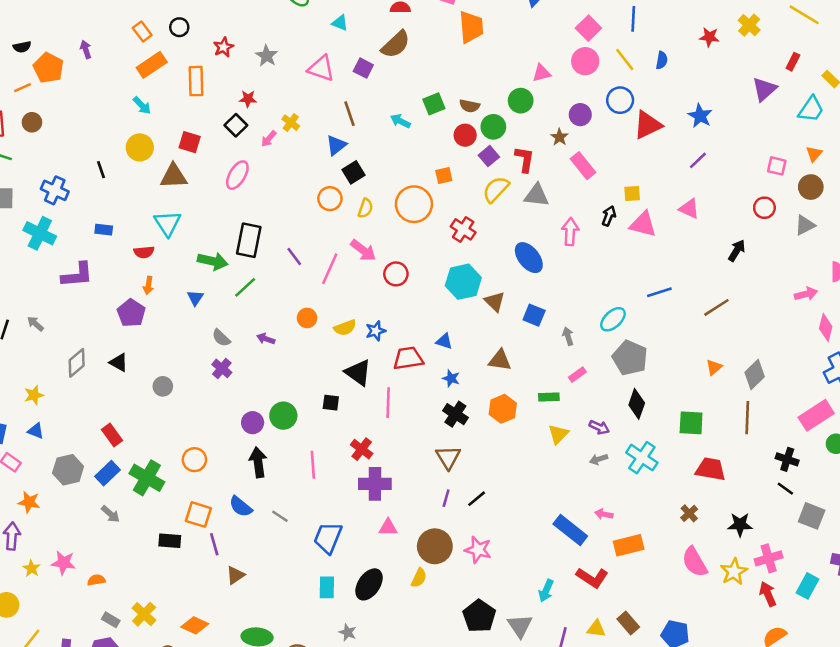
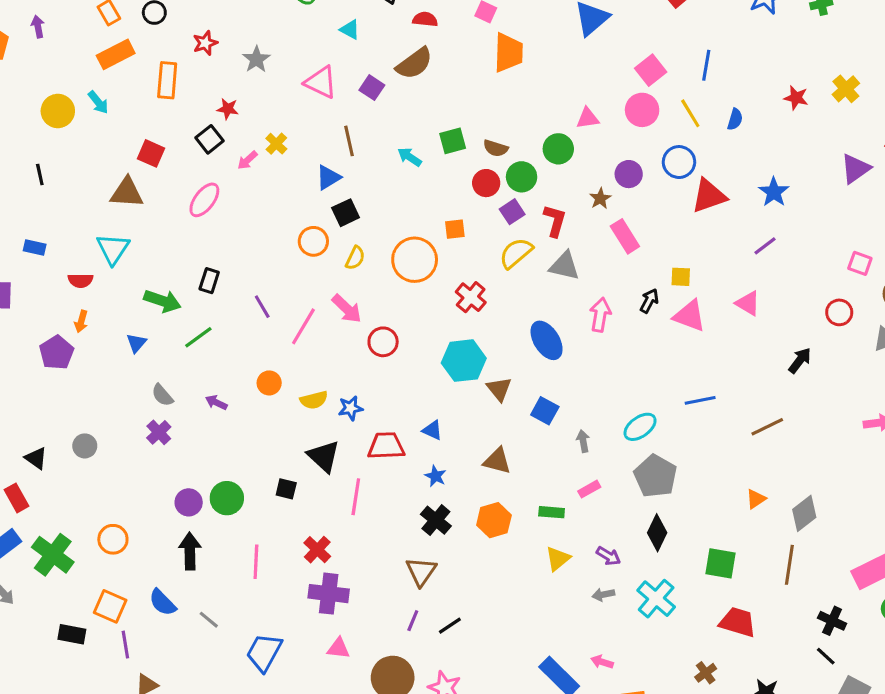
yellow circle: (140, 147) -> (58, 111), moved
black rectangle: (249, 240) -> (209, 281), size x0.6
black triangle: (119, 362) -> (36, 458), moved

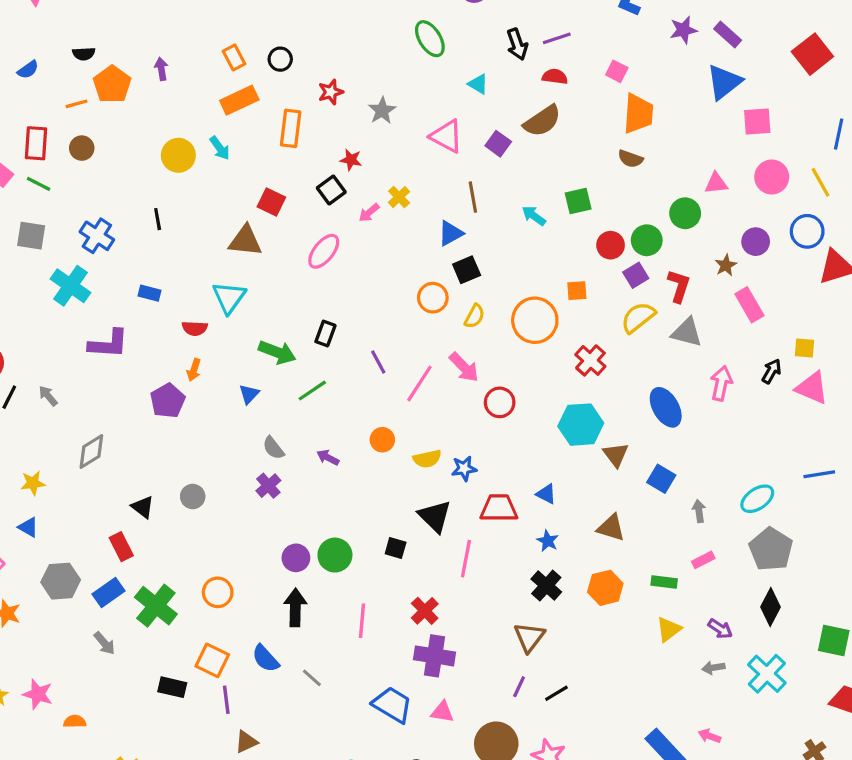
pink square: (651, 70) -> (757, 122), moved, turned 32
brown semicircle: (496, 148) -> (630, 159), moved
blue trapezoid: (264, 652) -> (392, 705), moved, turned 90

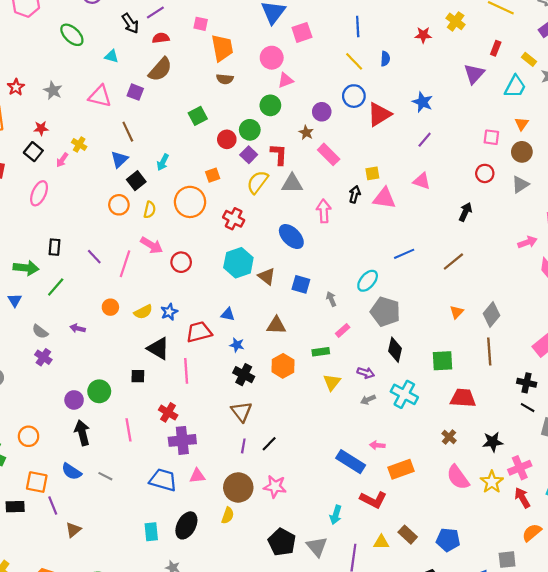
pink circle: (772, 177) -> (272, 58), moved
cyan arrow: (534, 216) -> (163, 162), moved, turned -84

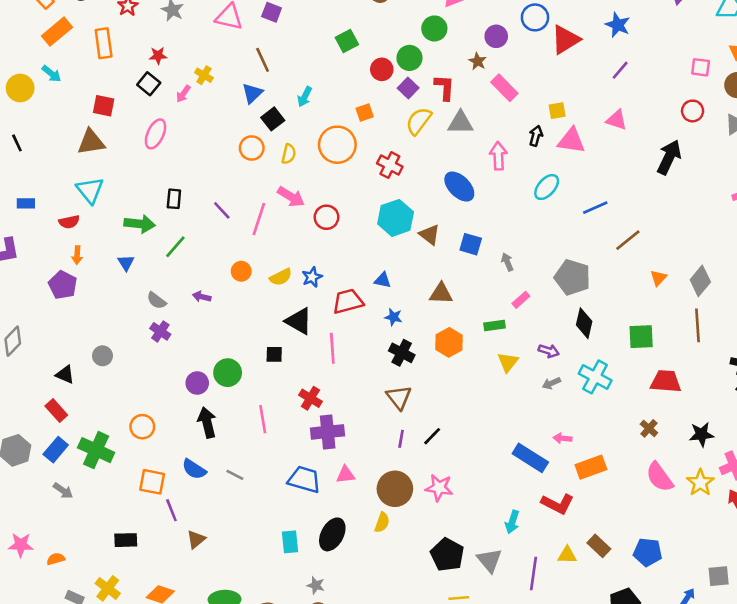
black arrow: (465, 212) -> (669, 157), size x1.5
brown line: (453, 262) -> (628, 240), moved
cyan ellipse: (368, 281) -> (547, 187), moved
black rectangle: (15, 507) -> (126, 540), moved

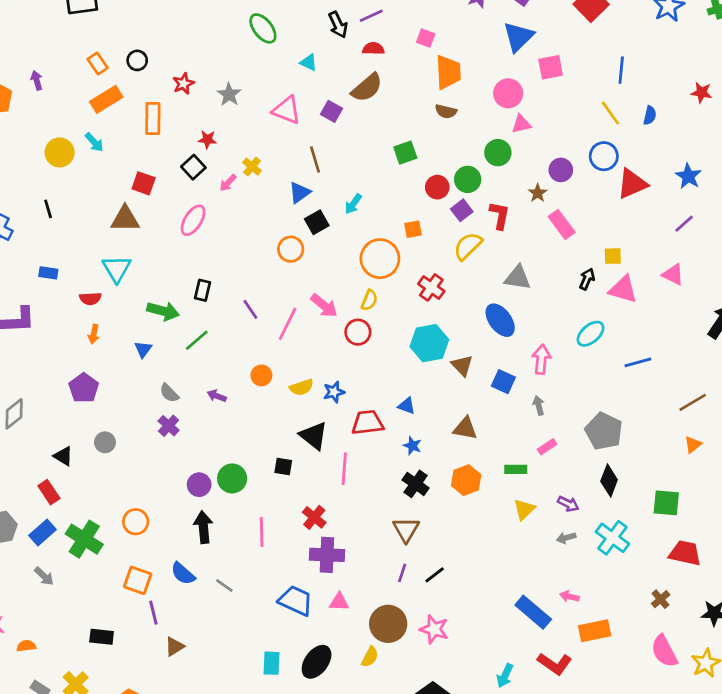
gray triangle: (460, 123) -> (518, 278), moved
yellow semicircle: (289, 154) -> (369, 300), moved
pink arrow: (498, 156) -> (541, 359), moved
brown line: (628, 240) -> (693, 402), moved
purple pentagon: (63, 285) -> (84, 388), moved

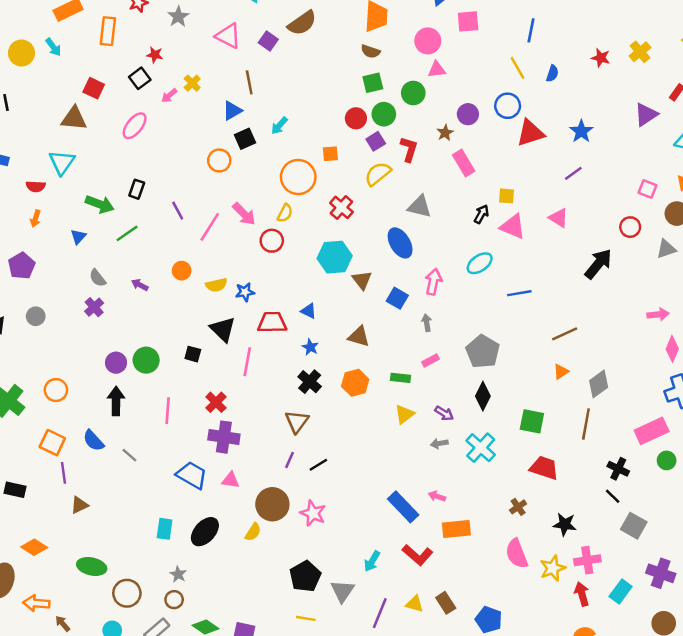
green square: (405, 153) -> (373, 83), moved

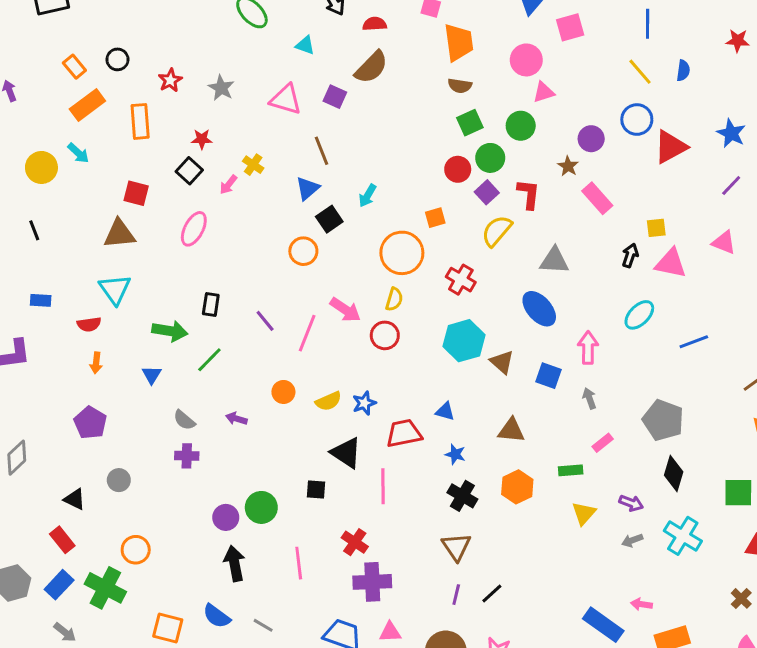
purple cross: (94, 307) -> (187, 456), turned -36
orange circle: (56, 390) -> (136, 550), moved

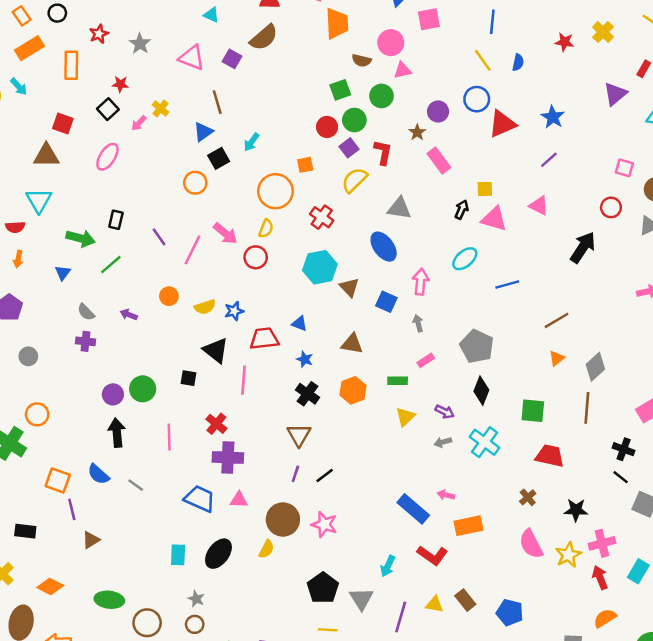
brown semicircle: (460, 86) -> (362, 60), moved

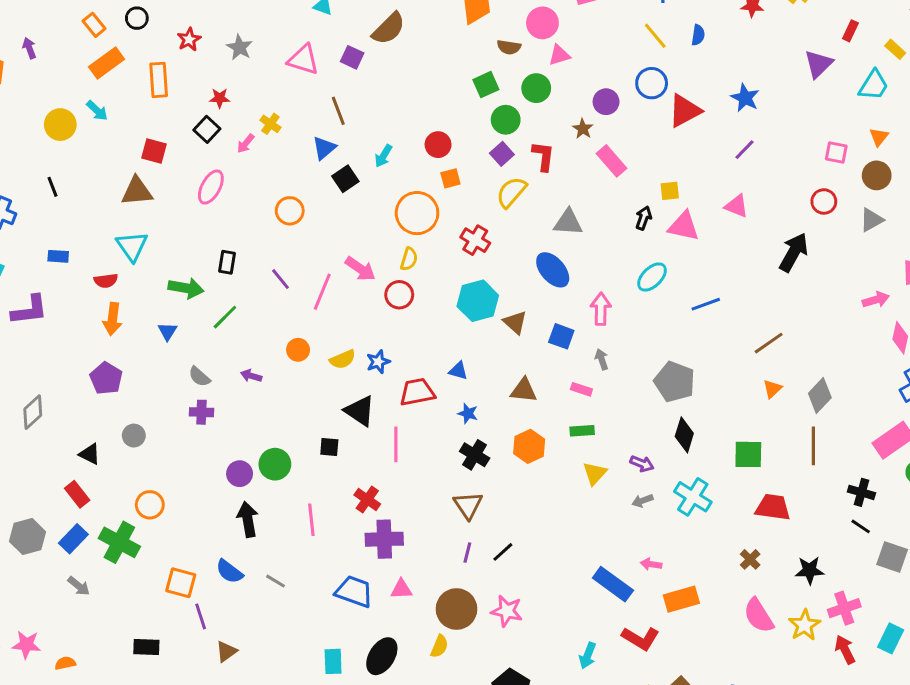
red circle: (327, 127) -> (438, 145), moved
orange circle: (195, 183) -> (290, 211), moved
orange arrow: (18, 259) -> (113, 319), size x1.5
pink rectangle: (426, 360) -> (581, 389), moved, turned 56

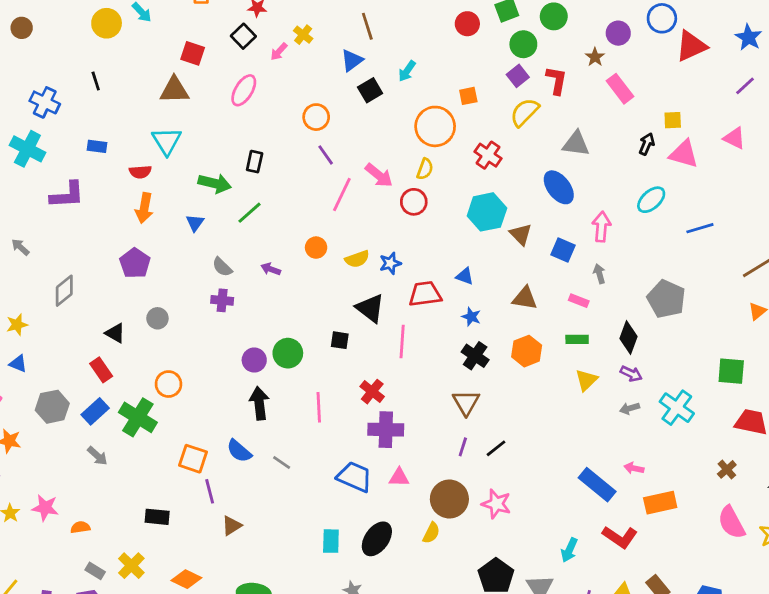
red circle: (438, 145) -> (467, 24), moved
purple line: (281, 279) -> (326, 155), moved
black diamond: (684, 435) -> (629, 337), moved

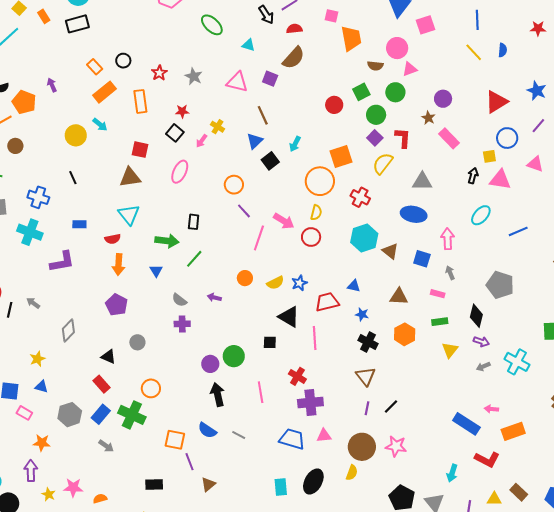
blue circle: (662, 18) -> (507, 138), moved
orange square: (468, 96) -> (341, 157), size x1.6
blue ellipse: (559, 187) -> (414, 214), turned -35

